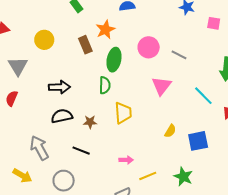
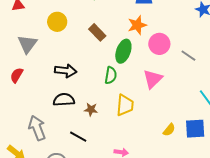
orange star: (105, 30) -> (137, 25), moved
brown rectangle: (85, 45) -> (97, 32), turned -30
pink triangle: (161, 86) -> (153, 79), moved
blue square: (198, 141) -> (195, 129), moved

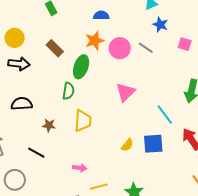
pink circle: (159, 44) -> (120, 48), moved
gray line: (188, 56) -> (146, 48), moved
black arrow: (66, 71) -> (19, 64), moved
pink triangle: (153, 79) -> (125, 92), moved
black semicircle: (64, 100) -> (22, 104), moved

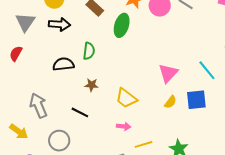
green semicircle: (68, 91) -> (89, 51), moved
pink triangle: (125, 92) -> (168, 73), moved
yellow trapezoid: (83, 121) -> (126, 98), moved, turned 125

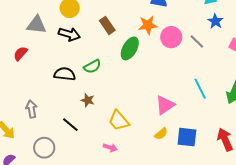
gray triangle: (25, 22) -> (36, 25), turned 50
green semicircle: (89, 51) -> (92, 67), turned 42
cyan line: (207, 70) -> (200, 89), moved
gray arrow: (38, 106) -> (31, 109), size x0.7

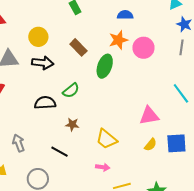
gray line: (197, 41) -> (181, 47), moved, turned 63
pink triangle: (165, 105) -> (149, 116), turned 35

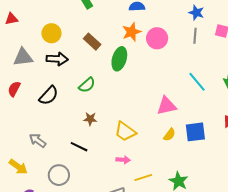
black semicircle: (45, 103) -> (49, 96), moved, turned 140
gray arrow: (18, 143) -> (38, 140), turned -30

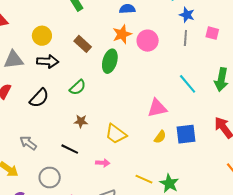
pink arrow: (123, 160) -> (103, 163), moved
yellow line: (143, 177) -> (144, 179), moved, turned 42

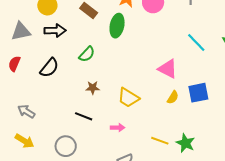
pink triangle: (157, 108) -> (168, 69), turned 45
gray arrow: (28, 143) -> (26, 111), moved

